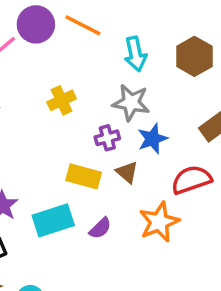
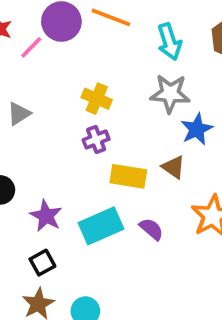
yellow cross: (62, 100) -> (97, 99), turned -36
purple cross: (107, 138) -> (96, 139), moved
purple semicircle: (100, 228) -> (151, 229), turned -90

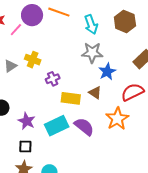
yellow cross: (97, 99) -> (33, 60), moved
purple semicircle: (151, 229) -> (84, 127), size x1.5
black square: (42, 263) -> (25, 147), turned 32

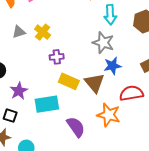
brown triangle: (95, 93) -> (94, 83), size x1.5
orange star: (117, 119) -> (109, 115), turned 30
purple semicircle: (84, 127) -> (76, 127), moved

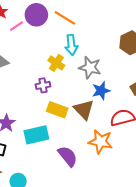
cyan arrow: (110, 15) -> (71, 45), moved
yellow cross: (43, 32) -> (56, 63), moved

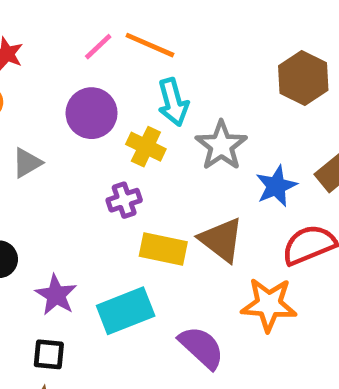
purple circle: (36, 15) -> (92, 113), moved
pink line: (16, 26) -> (98, 47), moved
gray star: (90, 68) -> (221, 146), turned 30
blue star: (101, 91) -> (276, 186), moved

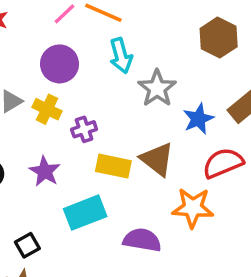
yellow cross: (146, 147) -> (47, 109), moved
purple star: (56, 295) -> (45, 171), moved
purple semicircle: (201, 347) -> (142, 240), turned -33
black square: (49, 354) -> (27, 245), turned -35

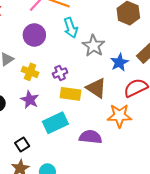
yellow cross: (47, 109) -> (30, 72), moved
purple cross: (84, 129) -> (60, 73), moved

